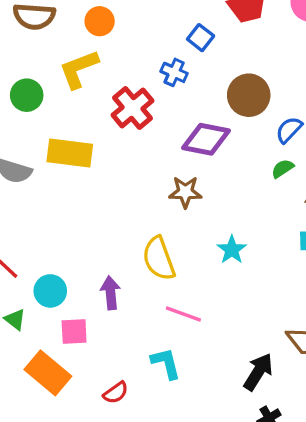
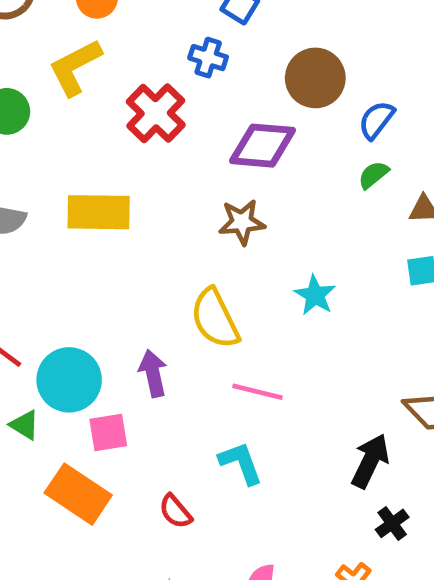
yellow rectangle: (70, 153) -> (99, 212), moved
cyan circle: (50, 291) -> (69, 380), size x1.4
red semicircle: (116, 393) -> (175, 511), turned 92

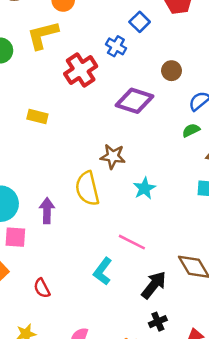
brown circle: (315, 78) -> (171, 71), size x0.6
yellow rectangle: (99, 212) -> (37, 117), size x0.6
brown star: (242, 222) -> (113, 156), moved
pink line: (258, 392) -> (132, 242), moved
cyan L-shape: (241, 463) -> (103, 271), moved, turned -136

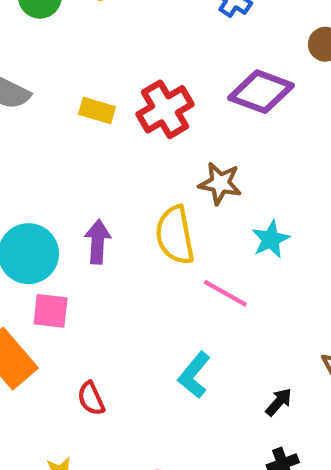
red cross: (81, 70) -> (165, 109), moved
purple arrow: (47, 211) -> (98, 242), moved
pink line: (132, 242) -> (225, 293), moved
black arrow: (154, 285) -> (279, 402), size x0.6

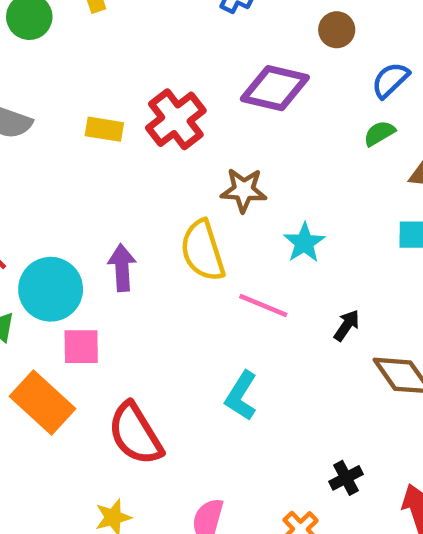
red semicircle: (91, 398) -> (135, 434), size x1.8
black arrow: (279, 402) -> (347, 325), moved

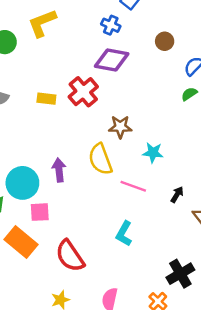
purple diamond: (275, 88) -> (112, 60), moved
cyan star: (304, 243) -> (153, 153), turned -30
black cross: (346, 478) -> (180, 274), size x1.6

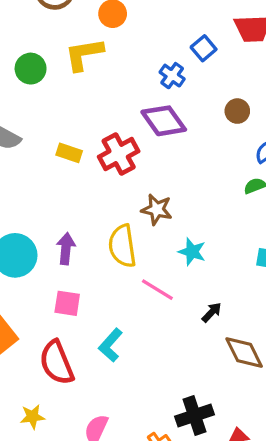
purple diamond: (112, 60) -> (164, 121), turned 32
pink square: (40, 212) -> (67, 303), moved
cyan L-shape: (124, 234) -> (111, 345), moved

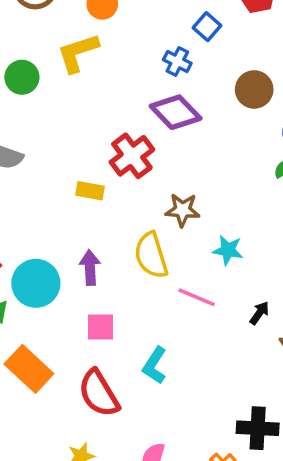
brown circle: (237, 111) -> (254, 89), size x1.4
yellow rectangle: (69, 153) -> (90, 191), moved
black cross: (194, 416) -> (258, 428), turned 30

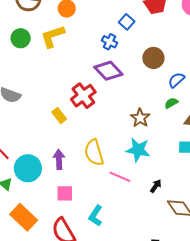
green circle: (22, 77) -> (21, 38), moved
yellow rectangle: (90, 191) -> (59, 115), turned 42
brown star: (183, 210) -> (140, 118), moved, turned 30
cyan star: (228, 250) -> (138, 150), size x1.4

